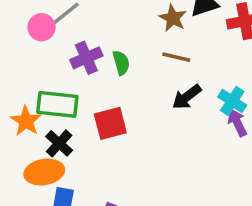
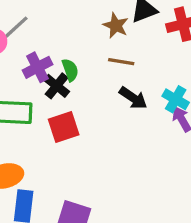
black arrow: (187, 97) -> (133, 98), turned -104
black cross: (59, 143) -> (57, 86), moved

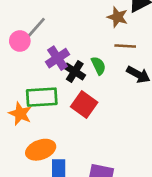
green semicircle: (70, 70) -> (98, 66), moved
red square: (64, 127) -> (84, 104), turned -30

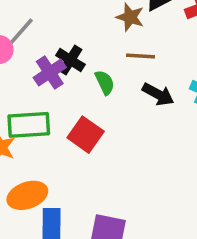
black cross: (75, 72) -> (70, 60), moved

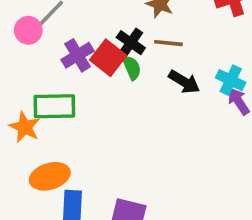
black cross: (70, 60) -> (131, 43), moved
red square: (86, 135) -> (108, 58), moved

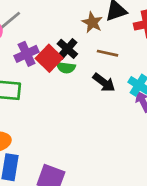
brown line: (168, 43) -> (107, 53), moved
green semicircle: (132, 68) -> (66, 68), turned 114

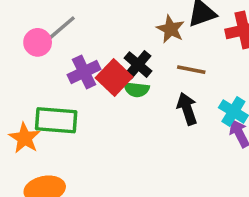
black arrow: (104, 83) -> (187, 109), turned -145

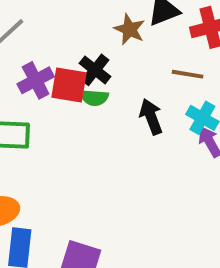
brown line: (191, 70) -> (188, 74), moved
red square: (114, 77) -> (69, 85), turned -32

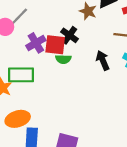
green semicircle: (94, 98) -> (63, 59), moved

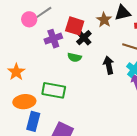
red square: (55, 45) -> (75, 26), moved
green rectangle: (21, 75) -> (54, 90), moved

